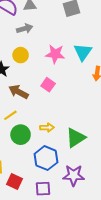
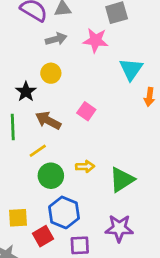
pink star: (55, 54) -> (96, 40), moved
blue hexagon: (46, 158) -> (64, 212), moved
red square: (14, 182) -> (43, 236), turned 35

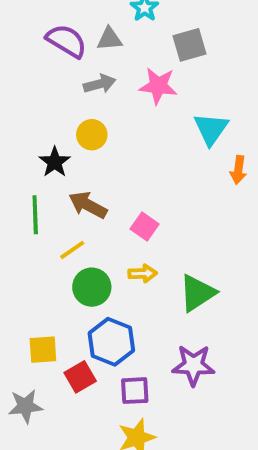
pink square: (86, 111) -> (145, 227), moved

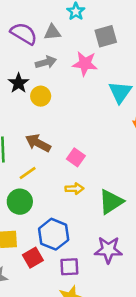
black star: (55, 162) -> (19, 83), moved
green circle: (92, 287) -> (20, 202), moved

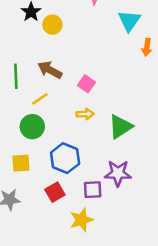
red square: (33, 258) -> (55, 192), moved
purple square: (69, 267) -> (93, 190), moved

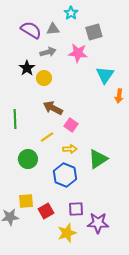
brown arrow: (50, 70) -> (53, 108), moved
yellow line: (40, 99) -> (47, 137), moved
blue hexagon: (65, 158) -> (65, 175), moved
yellow square: (21, 163) -> (26, 201), moved
purple star: (118, 173) -> (98, 223), moved

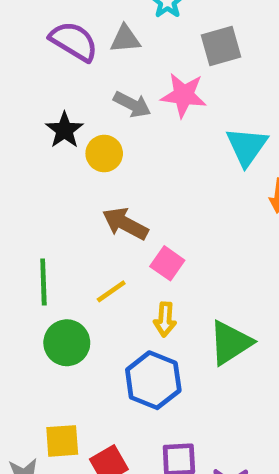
gray arrow: (48, 52) -> (132, 104), moved, turned 42
green line: (15, 119) -> (43, 282), moved
yellow arrow: (70, 149) -> (165, 319), turned 96

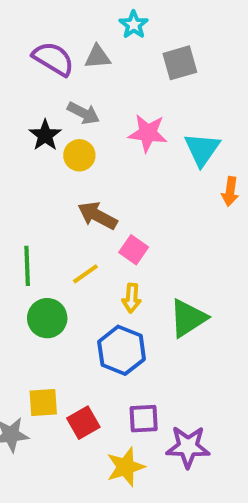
pink star: (184, 95) -> (148, 133), moved
gray arrow: (132, 104) -> (83, 113), moved

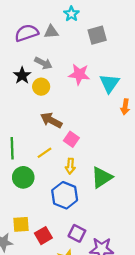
purple semicircle: (53, 59) -> (27, 33), turned -50
purple square: (144, 419) -> (77, 233), turned 30

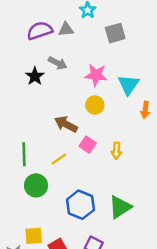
yellow circle: (41, 87) -> (95, 105), moved
yellow arrow: (70, 166) -> (116, 151), moved
green triangle: (102, 177) -> (120, 207), moved

